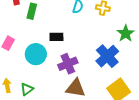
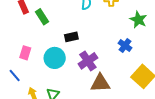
green rectangle: (32, 11) -> (42, 17), turned -35
blue cross: (107, 56) -> (125, 46), size x0.6

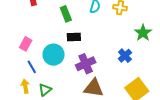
green rectangle: (42, 17) -> (66, 14), moved
blue line: (15, 76) -> (32, 67), moved

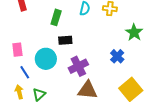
green rectangle: (66, 14) -> (56, 17), turned 42
pink rectangle: (26, 44) -> (17, 50), turned -32

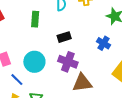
black rectangle: (65, 40) -> (64, 37), moved
purple cross: (78, 66) -> (68, 62), turned -30

